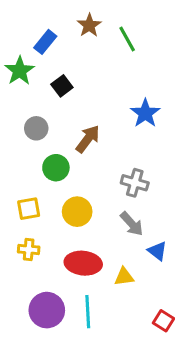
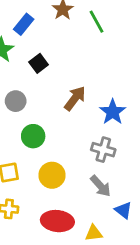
blue star: (145, 113) -> (113, 112), moved
brown arrow: (88, 139) -> (75, 98), moved

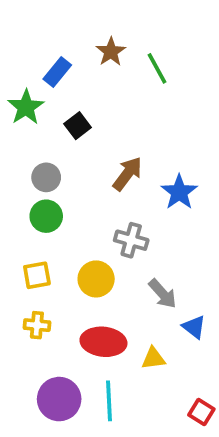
green circle: (33, 136) -> (46, 216), moved
gray cross: (103, 150) -> (131, 240), moved

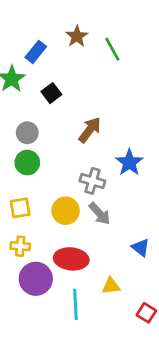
blue star: (179, 192) -> (129, 163), moved
gray arrow: (163, 294) -> (100, 214), moved
yellow triangle: (153, 358) -> (111, 286), moved
purple circle: (59, 399) -> (36, 279), moved

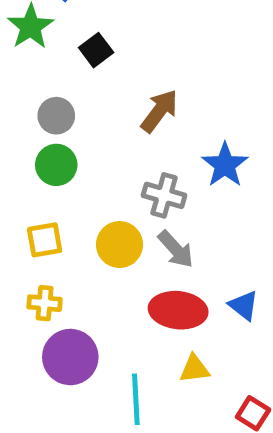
red ellipse: (71, 259) -> (178, 310), moved

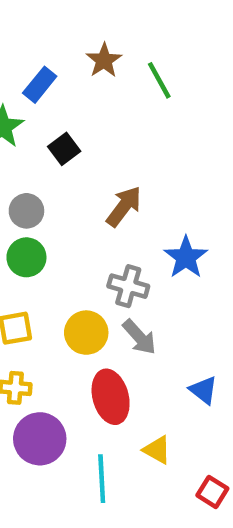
red ellipse: (178, 310) -> (111, 397), moved, turned 69
yellow triangle: (194, 369) -> (157, 450), turned 36

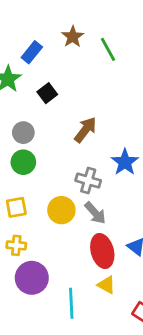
red ellipse: (111, 397) -> (102, 251), moved

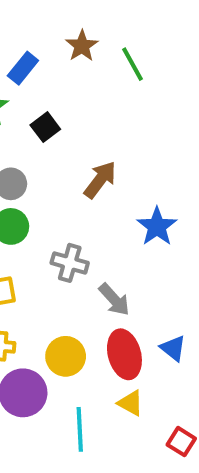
gray cross: (88, 181) -> (70, 263), moved
yellow circle: (61, 210) -> (66, 356), moved

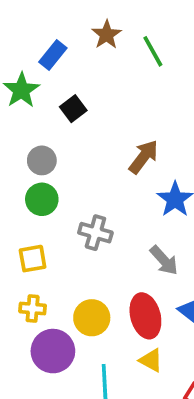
brown arrow: (100, 180) -> (144, 157), moved
gray arrow: (114, 300) -> (164, 260), moved

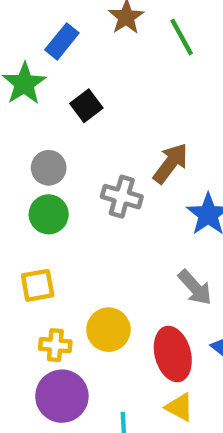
gray cross: (95, 233) -> (122, 197), moved
yellow cross: (33, 308) -> (55, 345), moved
yellow circle: (92, 318) -> (108, 330), moved

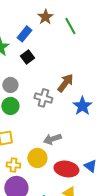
blue rectangle: (62, 41) -> (24, 34), moved
gray arrow: (195, 288) -> (52, 139), moved, turned 114
red ellipse: (173, 354) -> (66, 169), turned -65

